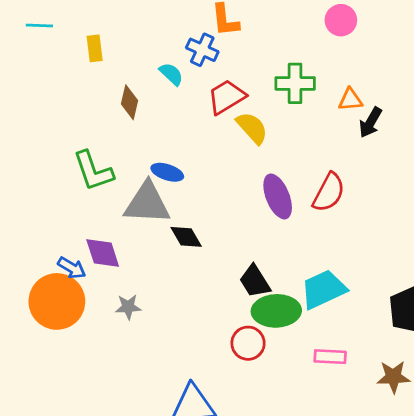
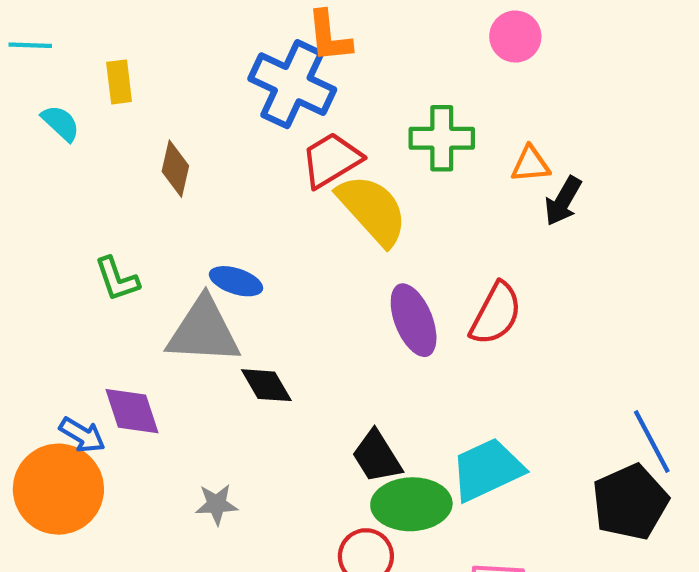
blue cross: (202, 50) -> (292, 84), size x1.6
cyan semicircle: (171, 74) -> (61, 123), moved
yellow semicircle: (252, 128) -> (372, 210), size x1.4
green L-shape: (93, 171) -> (117, 279), size x0.7
gray star: (128, 307) -> (216, 504), moved

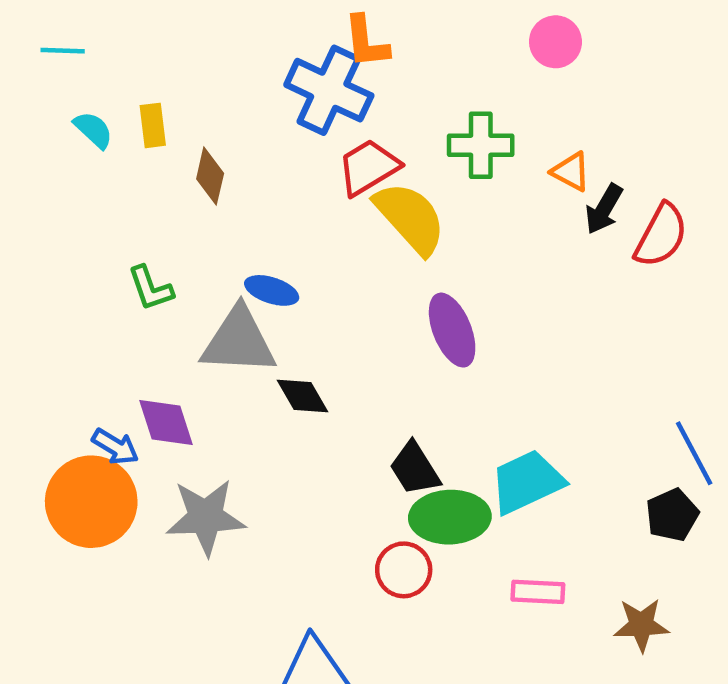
yellow rectangle: (119, 82) -> (153, 125), moved
orange triangle: (530, 164) -> (571, 172), turned 33
red semicircle: (496, 314) -> (661, 235), moved
black pentagon: (630, 502) -> (672, 515), size x0.7
gray star: (216, 504) -> (206, 517), moved, size x1.8

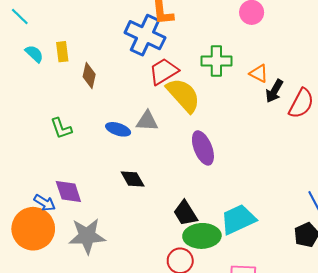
cyan line: (63, 51) -> (20, 17), turned 42
gray triangle: (239, 341) -> (147, 121), moved, size x0.6

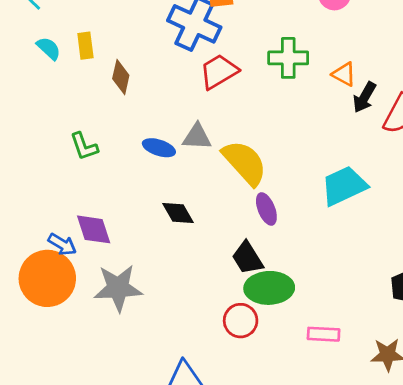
yellow semicircle: (183, 95) -> (245, 163), moved
purple ellipse: (203, 148) -> (266, 209), moved, size x0.7
cyan trapezoid: (238, 219) -> (344, 186), moved

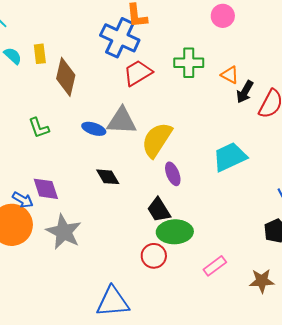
brown diamond: (121, 77) -> (66, 77), size x1.5
gray triangle: (197, 137) -> (122, 121), size x1.4
yellow semicircle: (245, 163) -> (157, 140), turned -105
gray star: (118, 288) -> (64, 232), turned 30
pink rectangle: (324, 334) -> (215, 266), turned -40

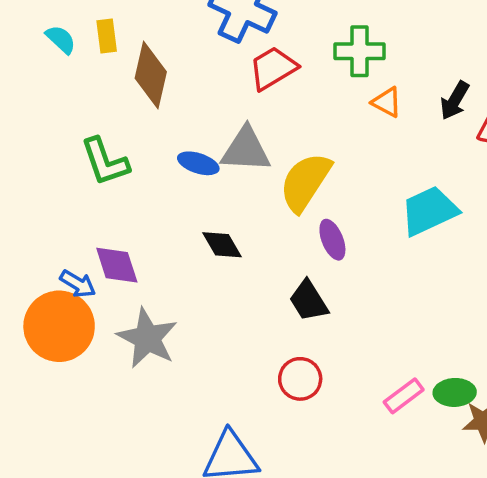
orange triangle: (230, 75) -> (387, 102), moved
green L-shape: (39, 128) -> (105, 162), size x1.4
green ellipse: (175, 232) -> (455, 392), moved, size x0.7

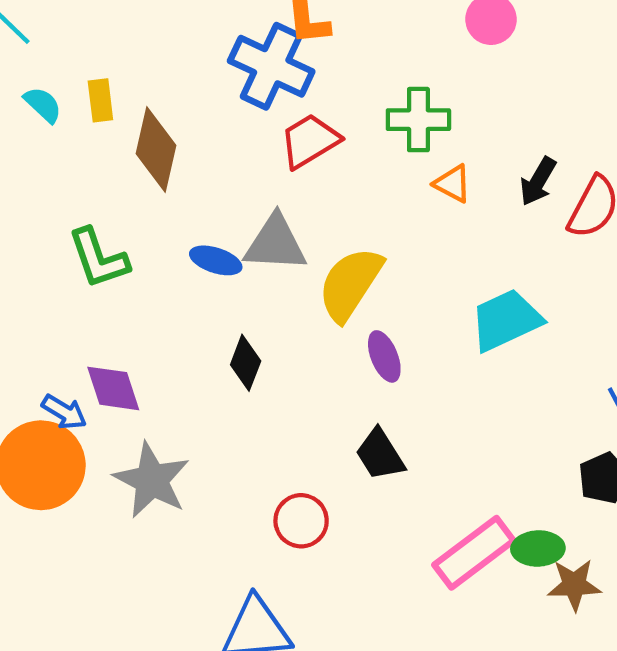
black diamond: (222, 245) -> (246, 363), turned 51
black trapezoid: (309, 301) -> (380, 455), moved
red circle: (300, 379) -> (301, 521), moved
pink rectangle: (404, 396) -> (474, 553), size x1.6

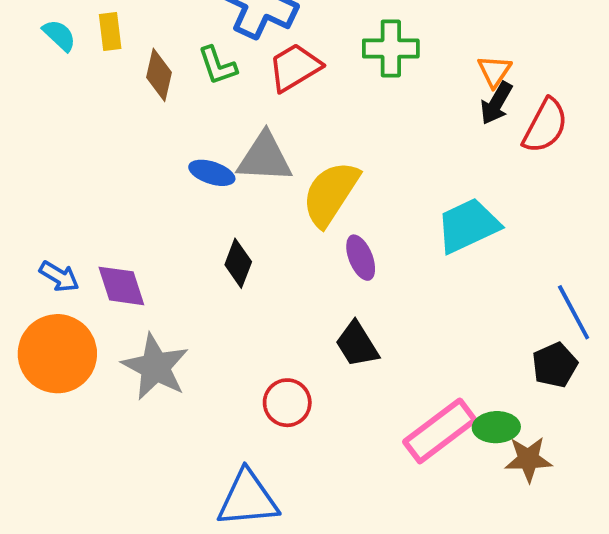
brown diamond: (156, 149) -> (159, 75), size x0.7
orange triangle: (453, 184) -> (494, 71), moved, turned 36
green L-shape: (98, 258) -> (217, 65), moved, size x0.7
blue arrow: (64, 412) -> (59, 276), moved

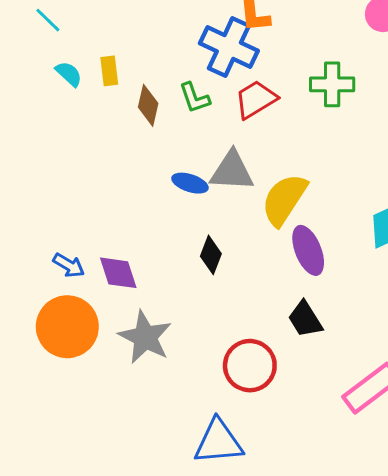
purple ellipse: (361, 258) -> (308, 250), size x1.4
red circle: (287, 403) -> (250, 366), size x1.4

